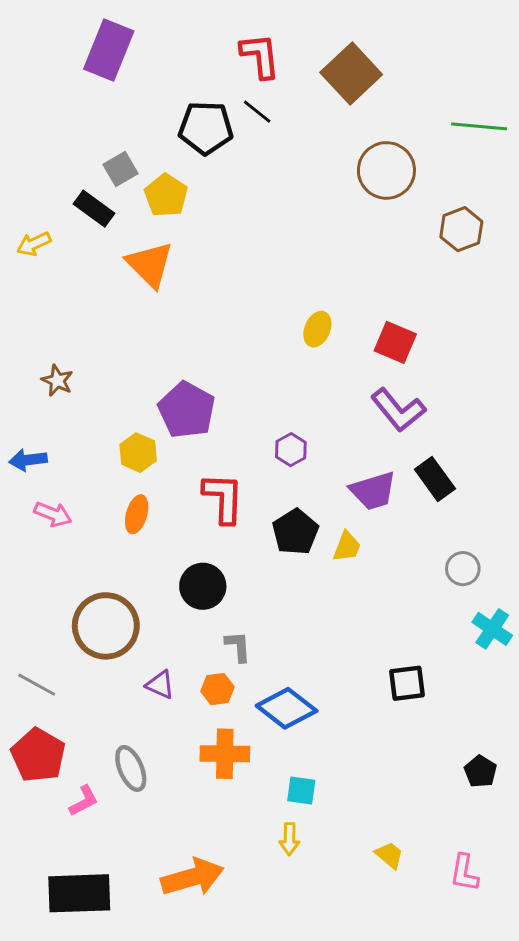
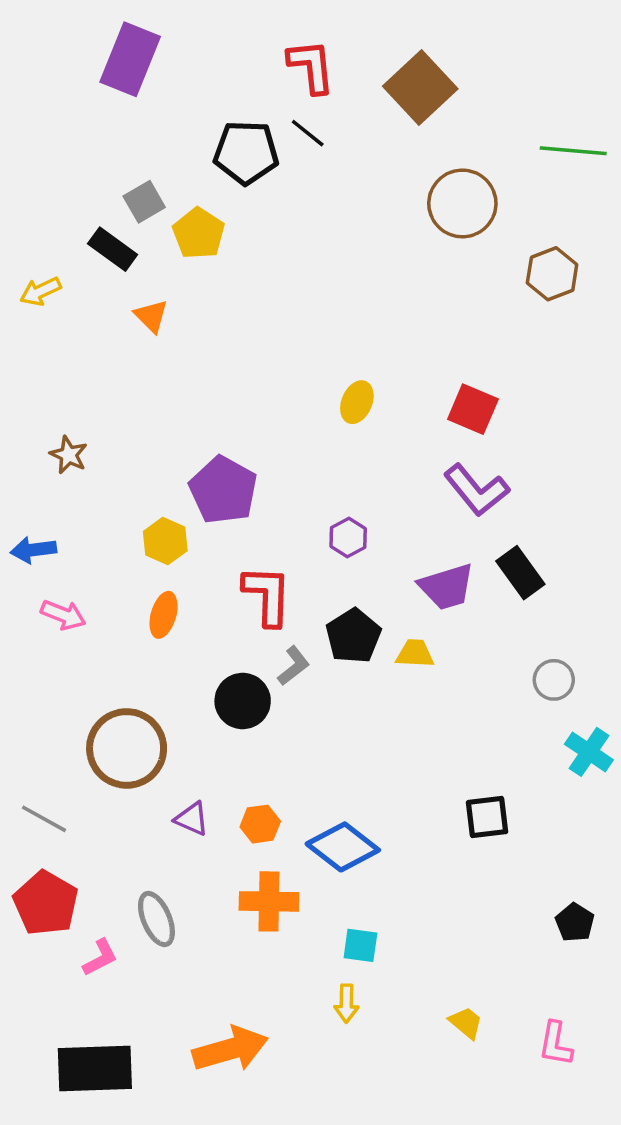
orange triangle: (150, 264) -> (151, 316), moved, size x0.6
yellow ellipse: (317, 329) -> (357, 402), moved
yellow trapezoid: (347, 547) -> (415, 654), turned -108
gray L-shape: (238, 646) -> (294, 666), moved, turned 56

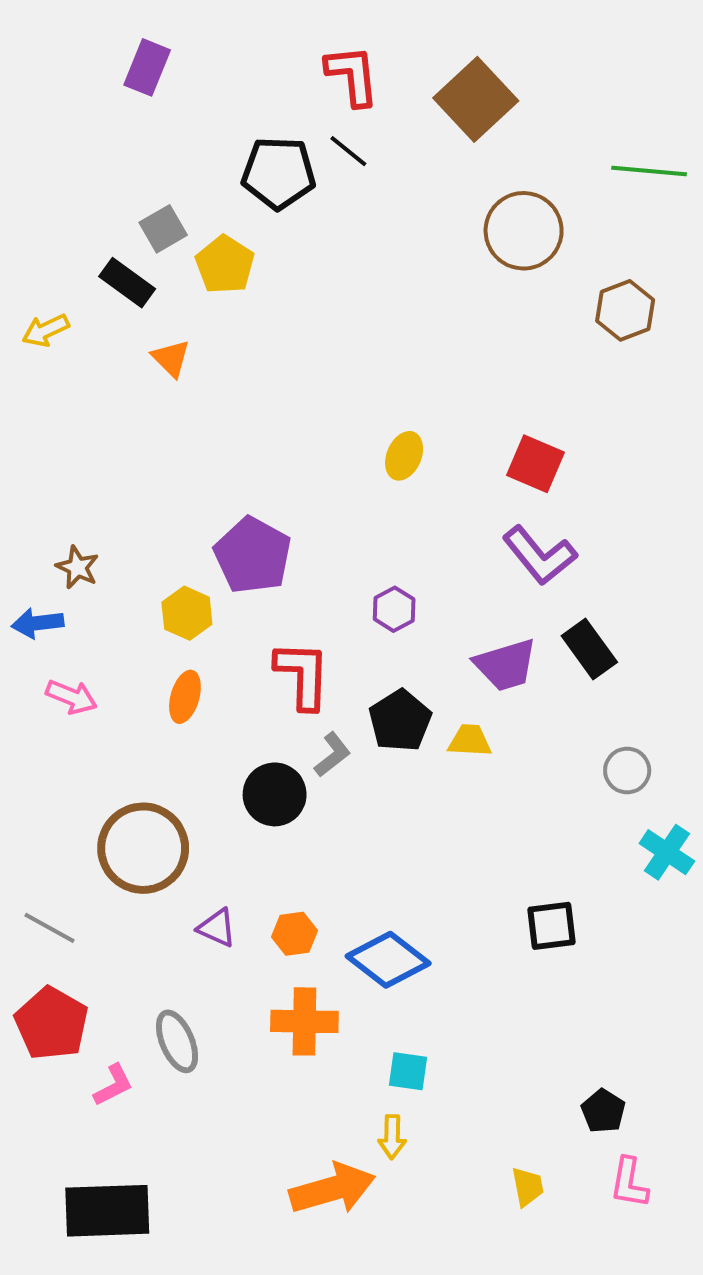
purple rectangle: (130, 59) -> (147, 67), size x0.7
brown star: (69, 455) -> (77, 567), moved
black pentagon: (575, 923) -> (603, 1111), moved
yellow trapezoid: (466, 1023) -> (528, 1187), moved, turned 39
orange arrow: (230, 1049) -> (332, 1189), moved

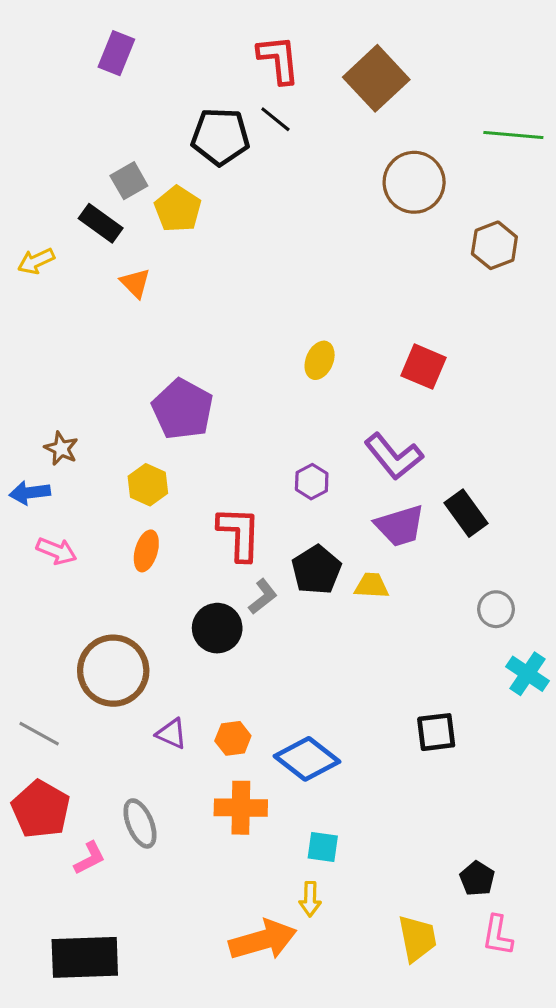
purple pentagon: (253, 555) -> (183, 409), moved
purple L-shape: (539, 555) -> (394, 456), moved
yellow trapezoid: (528, 1187) -> (417, 938), size x1.5

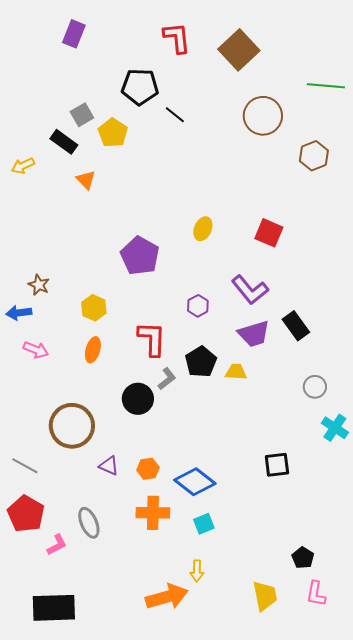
black line: (275, 119) -> (175, 115), moved
purple pentagon: (183, 409) -> (140, 256), moved
cyan square: (323, 847) -> (204, 524), moved, turned -30

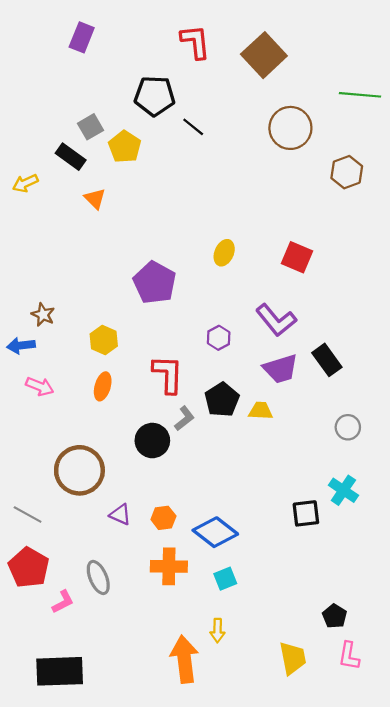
cyan cross: (335, 428) -> (343, 490), moved
orange arrow: (167, 597) -> (184, 659), turned -81

